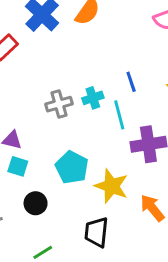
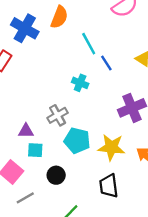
cyan cross: (93, 98) -> (80, 83), turned -35
gray cross: (59, 104) -> (58, 115), moved
cyan line: (119, 115) -> (89, 44), moved

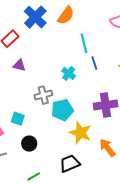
purple triangle: (26, 131) -> (19, 65), moved
cyan pentagon: (77, 141) -> (62, 110), moved, turned 30
black trapezoid: (109, 186) -> (70, 164), turned 60

